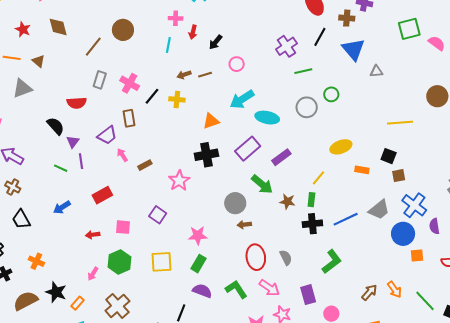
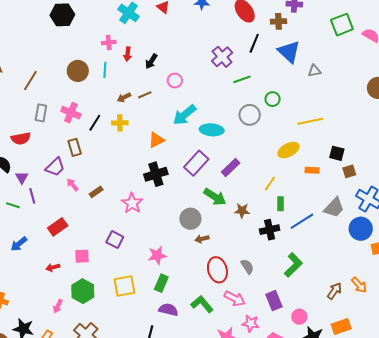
brown circle: (123, 30) -> (78, 71), moved
yellow line: (400, 123) -> (310, 121), moved
green rectangle: (311, 200) -> (281, 204), moved

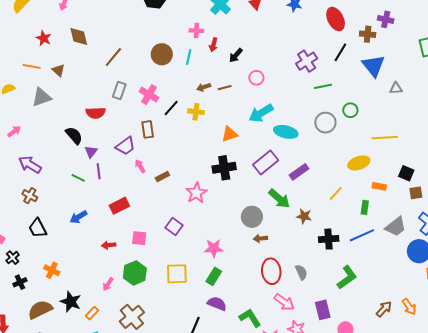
green rectangle: (281, 204) -> (365, 207), moved
green L-shape: (202, 304) -> (250, 318), moved

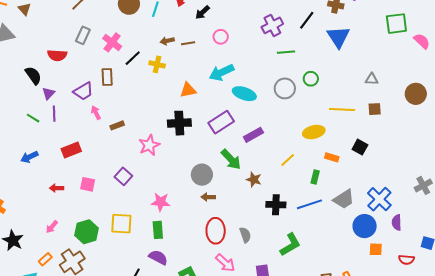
gray triangle: (396, 88) -> (372, 79), moved
brown square: (416, 193) -> (375, 109), moved
green hexagon: (135, 273) -> (86, 232), moved
green rectangle: (214, 276) -> (158, 230), turned -42
orange rectangle: (92, 313) -> (45, 259), moved

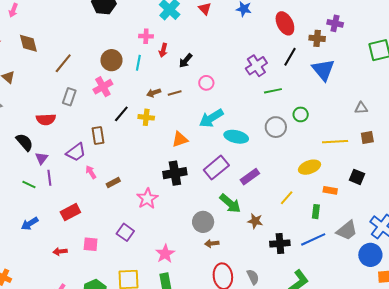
pink cross: (112, 42) -> (103, 87), moved, turned 30
pink star: (161, 202) -> (165, 254), turned -30

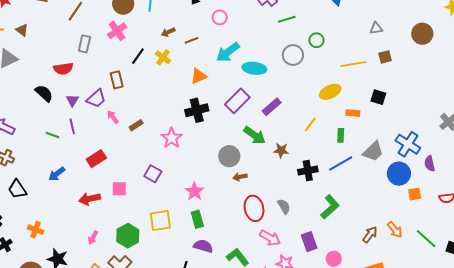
brown line: (175, 93) -> (191, 40), moved
yellow cross: (146, 117) -> (163, 57), turned 35
purple triangle: (42, 158) -> (72, 100), moved
red arrow: (60, 251) -> (90, 199), size x1.5

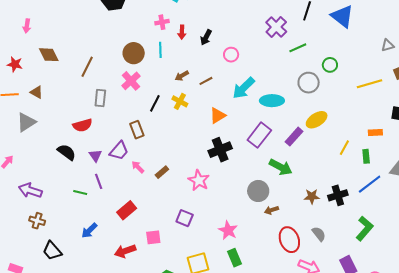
yellow ellipse: (330, 92) -> (317, 120), moved
yellow line: (310, 124) -> (344, 148), moved
brown star: (281, 150) -> (312, 197), moved

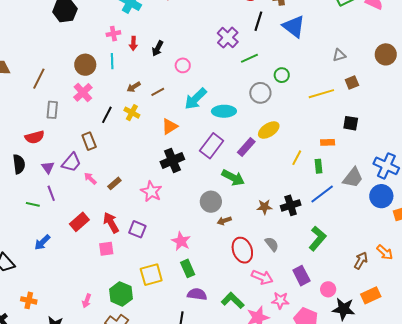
black semicircle: (67, 152) -> (19, 164), turned 48
red arrow: (125, 251) -> (111, 223), moved, turned 80

